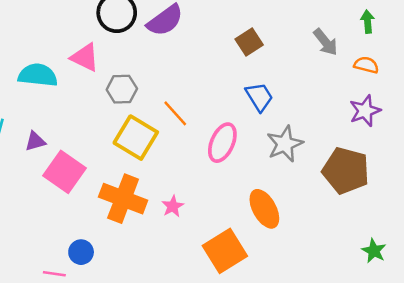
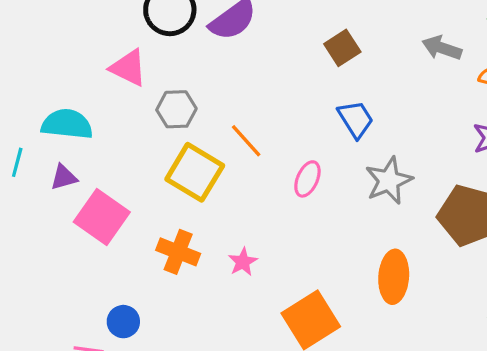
gray arrow: (326, 42) -> (442, 48), turned 148
cyan semicircle: (38, 75) -> (67, 124), moved
pink ellipse: (222, 143) -> (307, 179), size x0.7
orange cross: (123, 199) -> (178, 252), size x0.7
orange ellipse: (264, 209) -> (394, 277), moved, turned 33

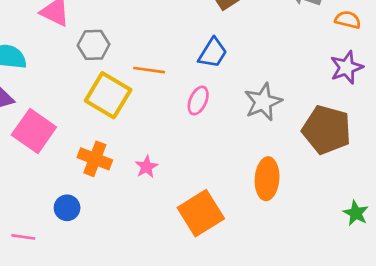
blue trapezoid: (356, 119) -> (213, 53), moved, turned 64
orange line: (246, 141) -> (149, 70), turned -40
blue circle: (123, 322) -> (67, 208), moved

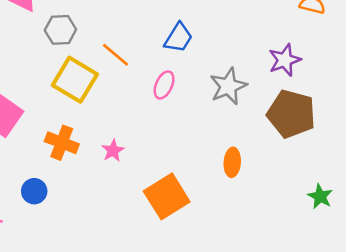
purple star: (346, 67) -> (285, 60), moved
orange line: (149, 70) -> (116, 55), turned 32
orange ellipse: (267, 179) -> (232, 162), size x0.7

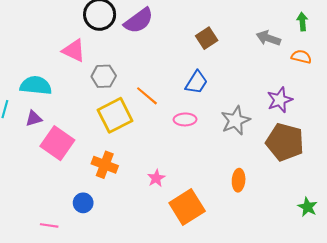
yellow square: (75, 80) -> (115, 115), turned 32
pink ellipse: (164, 85) -> (185, 119), turned 65
pink star: (113, 151) -> (156, 178), moved

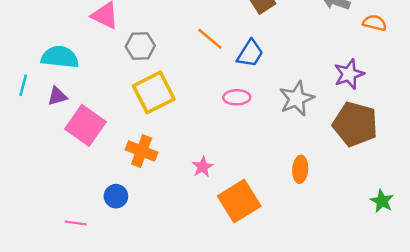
orange line: (147, 96) -> (210, 39), moved

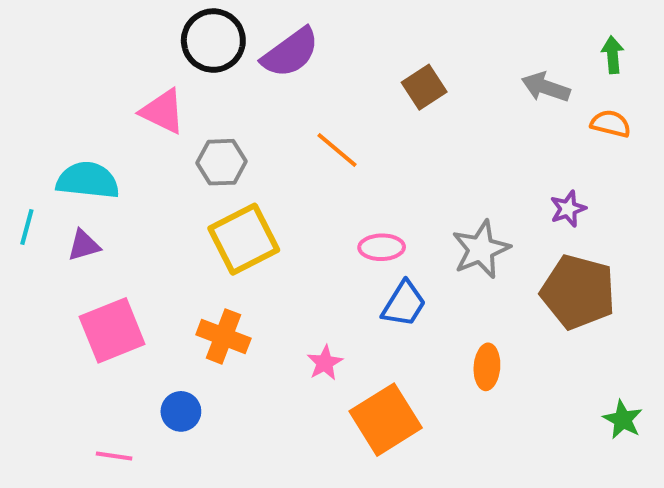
blue trapezoid: (250, 53) -> (404, 304), moved
purple star: (349, 74) -> (568, 209), size x0.7
pink square: (85, 125) -> (112, 330), moved, turned 33

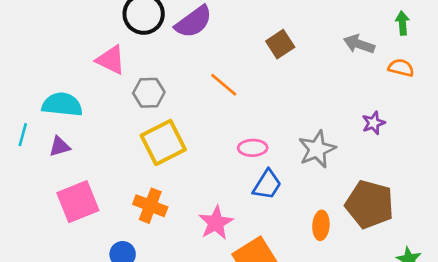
brown pentagon: (578, 292) -> (370, 204), moved
pink star: (325, 363) -> (216, 223), size x1.5

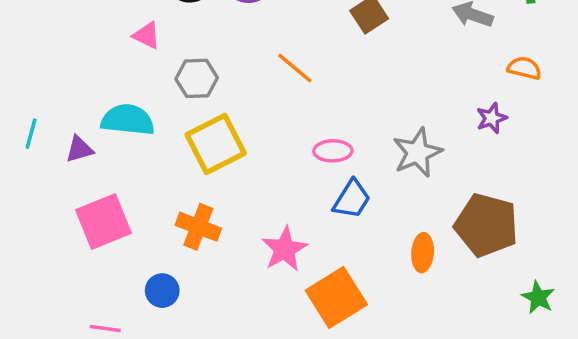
pink triangle: (111, 60) -> (147, 35), size x0.7
orange semicircle: (401, 68) -> (524, 68), moved
cyan semicircle: (62, 105) -> (128, 120), moved

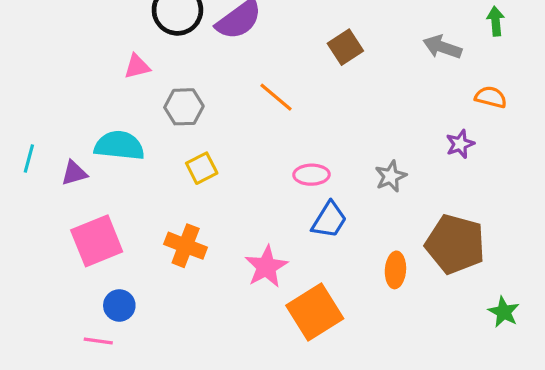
pink triangle: (147, 35) -> (137, 66), turned -40
yellow square: (216, 144) -> (202, 168), size x0.6
gray star: (417, 153) -> (391, 176), size x0.7
blue circle: (162, 291) -> (119, 305), moved

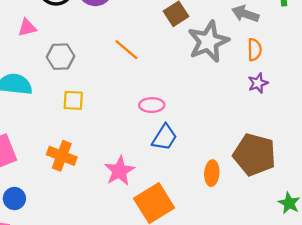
orange semicircle: (491, 97) -> (254, 50), moved, turned 75
yellow square: (202, 168) -> (73, 100), turned 30
gray star: (391, 176) -> (208, 42), moved, size x1.8

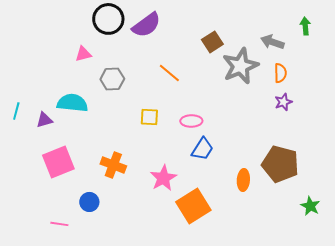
yellow square: (73, 100) -> (149, 117), moved
blue circle: (14, 199) -> (89, 202), moved

